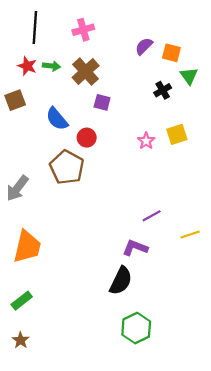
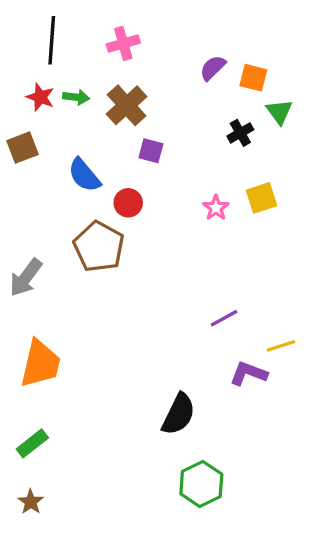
purple L-shape: (135, 248) -> (248, 373), moved

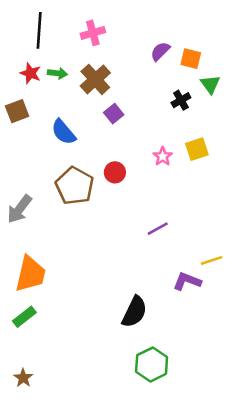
purple square: (151, 151) -> (114, 114), turned 36
red circle: (128, 203) -> (115, 172), moved
purple line: (224, 318) -> (158, 229), moved
green rectangle: (32, 443) -> (24, 317), moved

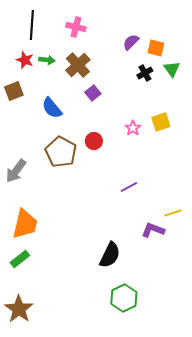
pink cross: (93, 33) -> (76, 27), turned 30
black cross: (181, 100) -> (145, 73), moved
brown star: (23, 378) -> (19, 309), size x1.8

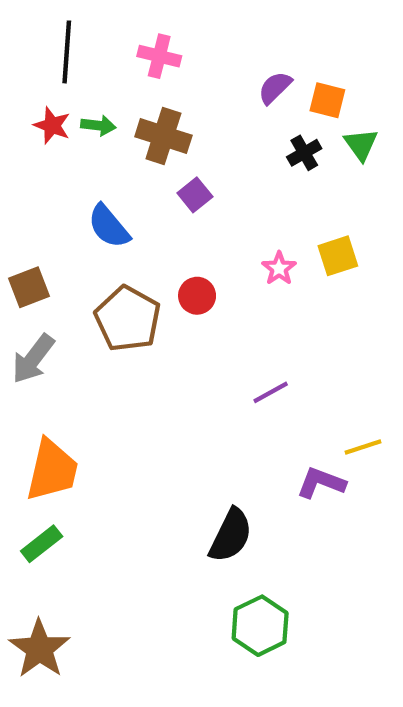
brown cross: (78, 65) -> (163, 136), turned -30
brown square: (14, 91) -> (29, 287), moved

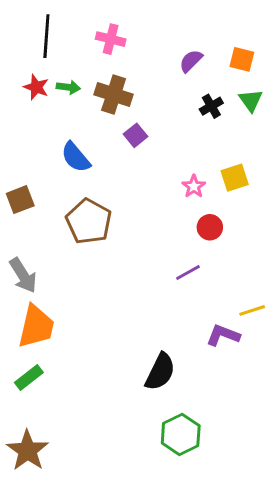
orange square: (327, 100) -> (242, 59), moved
red circle: (197, 296) -> (210, 227), moved
gray arrow: (33, 359) -> (23, 275), moved, turned -69

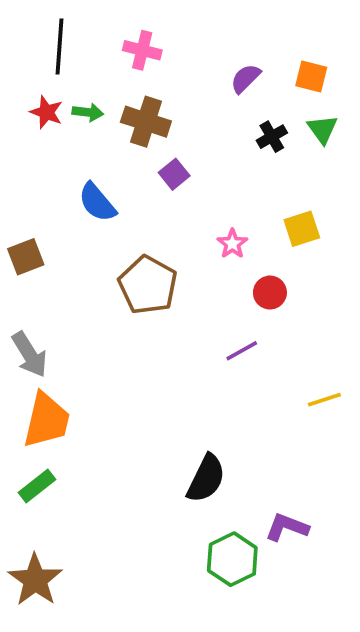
pink star: (194, 186) -> (232, 244), moved
brown pentagon: (89, 221) -> (148, 285), moved
purple L-shape: (223, 335) -> (287, 527), moved

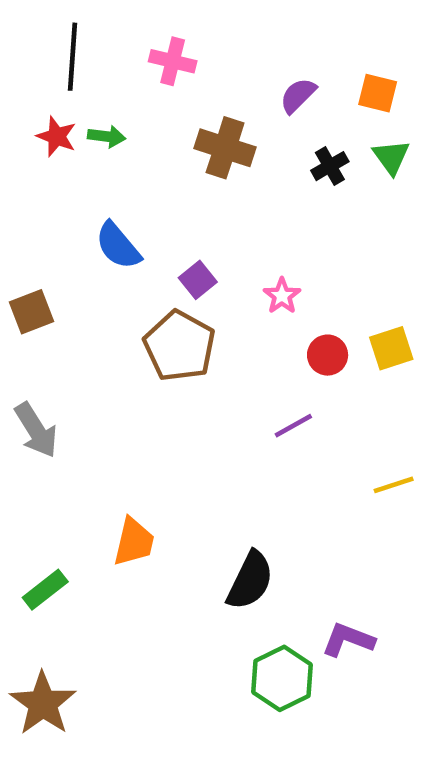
brown cross: (146, 122) -> (225, 148), moved
purple square: (174, 174) -> (198, 280), moved
yellow square: (302, 229) -> (391, 348), moved
orange trapezoid: (46, 420) -> (134, 542), moved, size x0.7

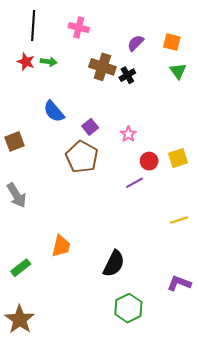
black cross: (330, 166) -> (127, 75), moved
purple line: (293, 426) -> (135, 183), moved
purple L-shape: (348, 640) -> (179, 283), moved

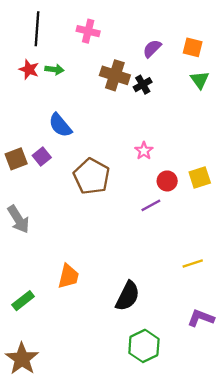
purple square: (90, 127) -> (42, 157), moved
yellow line: (179, 220) -> (193, 263), moved

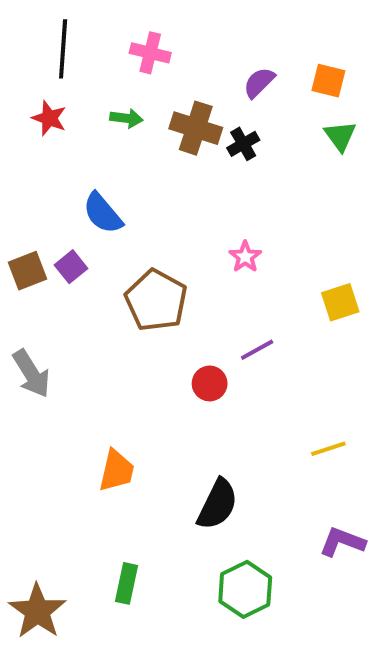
green arrow: (54, 69) -> (126, 118), moved
red circle: (167, 181) -> (210, 383), moved
green rectangle: (23, 301) -> (126, 583), moved, turned -40

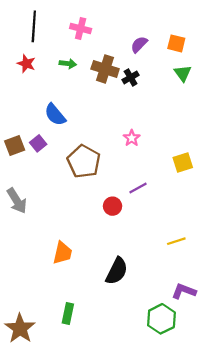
green hexagon: (245, 589) -> (161, 319), moved

